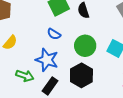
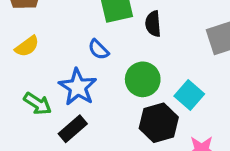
black hexagon: (81, 75) -> (159, 123), moved

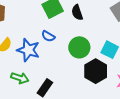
blue star: (78, 87) -> (28, 50), moved

